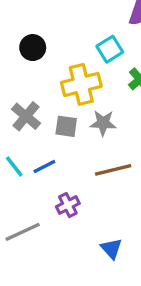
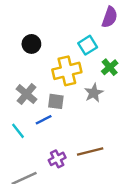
gray star: (103, 123) -> (94, 93), moved, turned -30
blue line: (44, 167) -> (44, 120), moved
brown line: (113, 170) -> (90, 152), moved

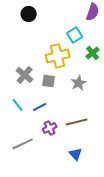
black circle: (31, 44) -> (29, 14), moved
gray star: (94, 93) -> (79, 83), moved
blue line: (44, 120) -> (40, 107), moved

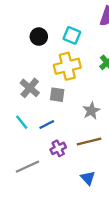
black circle: (29, 14) -> (39, 37), moved
cyan square: (75, 35) -> (72, 35), moved, turned -35
gray star: (79, 83) -> (91, 111), moved

